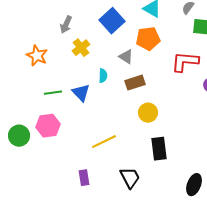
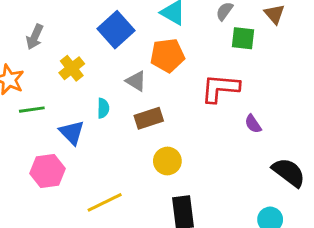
gray arrow: (66, 25) -> (35, 37), moved
green line: (53, 93) -> (32, 110), moved
pink hexagon: (48, 126) -> (47, 171), moved

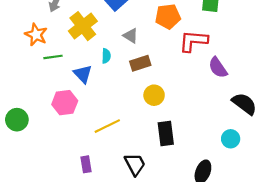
orange pentagon: (167, 55) -> (168, 17), moved
yellow cross: (72, 68) -> (83, 26), size x1.5
purple semicircle: (253, 124) -> (218, 68), size x1.5

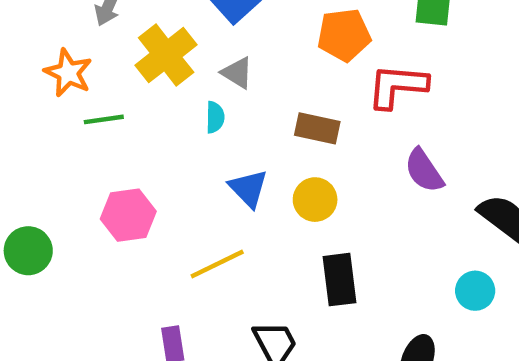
gray triangle: (131, 36) -> (237, 73), moved
brown rectangle: (140, 63) -> (317, 128), moved, turned 30
purple semicircle: (218, 68) -> (424, 171), moved
blue triangle: (83, 74) -> (248, 188), moved

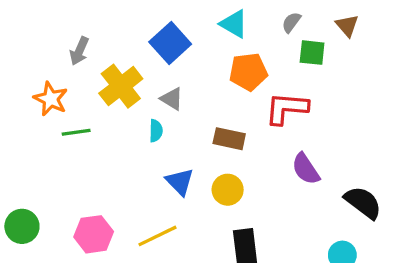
pink hexagon: (128, 215) -> (94, 234), moved

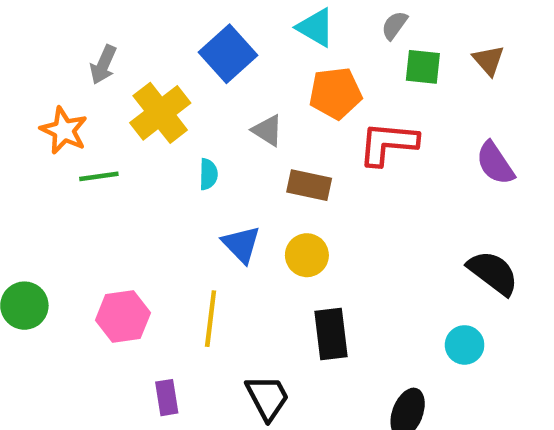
brown triangle: (347, 25) -> (489, 60), moved
gray triangle: (172, 99) -> (267, 130), moved
purple semicircle: (306, 169) -> (495, 163), moved
yellow line: (157, 236) -> (211, 319), turned -57

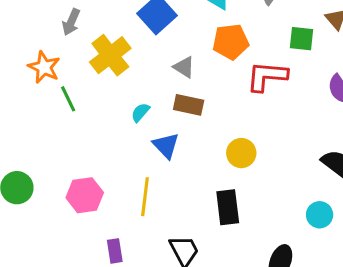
green square: (423, 67) -> (302, 39), moved
cyan semicircle: (208, 174) -> (140, 112), moved, turned -140
green line: (99, 176) -> (68, 99), turned 72
brown rectangle: (309, 185) -> (189, 105), moved
yellow circle: (307, 255) -> (241, 153), moved

